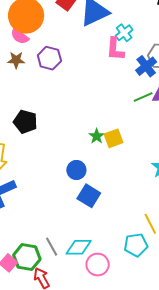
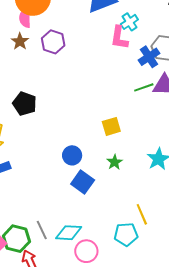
pink semicircle: (20, 36) -> (25, 18), turned 48
brown star: (16, 60) -> (20, 41), turned 30
green star: (97, 136) -> (115, 162), moved

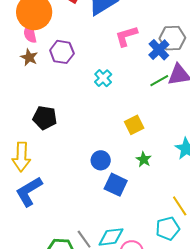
cyan cross: (129, 22) -> (103, 78), moved
pink L-shape: (119, 38) -> (126, 36), turned 75

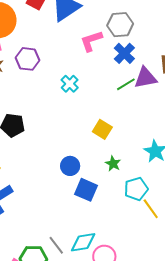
gray hexagon: (172, 38) -> (120, 25), moved
yellow square: (134, 125) -> (102, 129), turned -30
cyan pentagon: (168, 228) -> (136, 189), moved

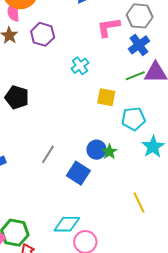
yellow square: (102, 129) -> (106, 97), moved, turned -30
blue circle: (70, 166) -> (97, 150), moved
cyan pentagon: (136, 189) -> (133, 119), moved
gray line: (56, 245) -> (48, 154), moved, turned 60

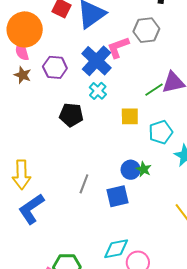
blue cross: (139, 45) -> (96, 61), moved, size x1.4
black pentagon: (17, 97) -> (71, 115), moved
blue square: (78, 173) -> (117, 196), turned -35

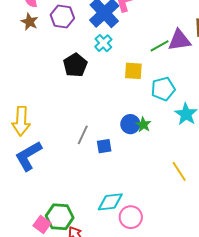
black pentagon: (71, 115) -> (75, 65), turned 30
blue square: (117, 196) -> (104, 146), moved, size x0.7

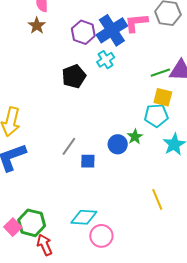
purple hexagon: (62, 17) -> (83, 32), moved
yellow square: (133, 71) -> (163, 97), moved
green star: (143, 125) -> (135, 137), moved

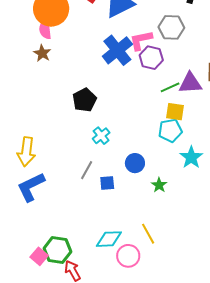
purple hexagon: (83, 32) -> (151, 58), moved
cyan cross: (106, 60) -> (101, 136), moved
green star: (135, 137) -> (159, 185), moved
yellow line: (157, 199) -> (148, 234), moved

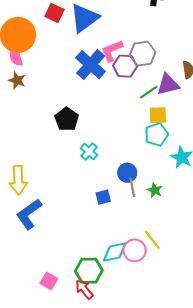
gray hexagon: (171, 27) -> (143, 54), moved
gray line: (87, 170) -> (132, 187), moved, turned -30
green hexagon: (57, 250) -> (89, 271), moved
pink circle: (128, 256) -> (135, 250), moved

